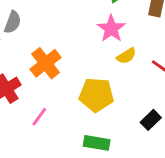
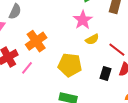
pink line: (39, 117) -> (27, 68), moved
black rectangle: (151, 120) -> (106, 73), moved, turned -32

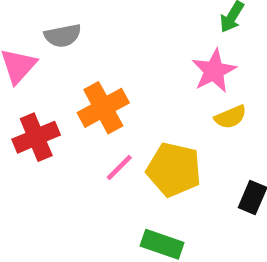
gray semicircle: (15, 11) -> (63, 36), turned 49
pink line: (27, 68) -> (119, 168), moved

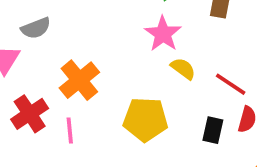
yellow semicircle: (230, 117) -> (183, 69), turned -110
pink line: (119, 168) -> (70, 131), moved, turned -40

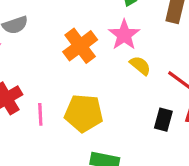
orange cross: (79, 80) -> (80, 46), moved
yellow pentagon: (145, 119) -> (84, 113), moved

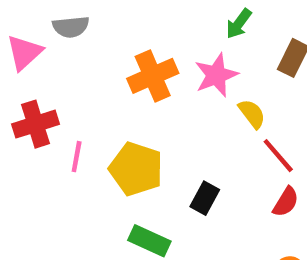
yellow semicircle: (140, 66) -> (252, 114), moved
black rectangle: (163, 120) -> (205, 198), moved

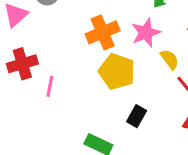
yellow pentagon: (136, 169) -> (117, 72), moved

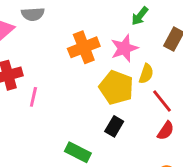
yellow semicircle: (170, 59) -> (146, 74), turned 54
yellow pentagon: (117, 72) -> (116, 88), moved

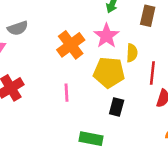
pink line: (33, 97) -> (66, 93), moved
red line: (162, 101) -> (152, 73), turned 60

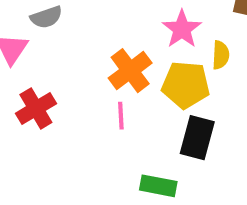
orange cross: (71, 45) -> (130, 71), moved
black rectangle: (117, 107) -> (197, 138), size x1.5

